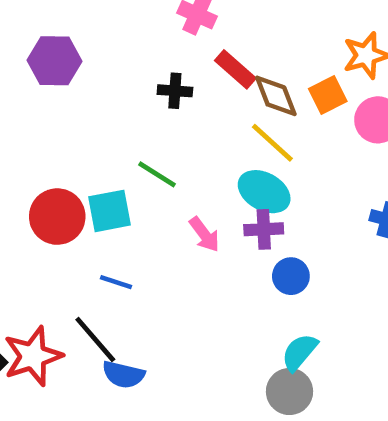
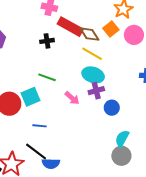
red rectangle: (235, 69) -> (70, 27), size x1.4

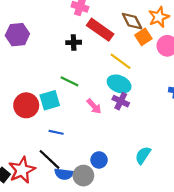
brown diamond: (89, 34) -> (132, 21), moved
purple cross: (96, 91) -> (121, 101), turned 35
blue circle: (112, 108) -> (99, 160), moved
gray circle: (121, 156) -> (83, 176), moved

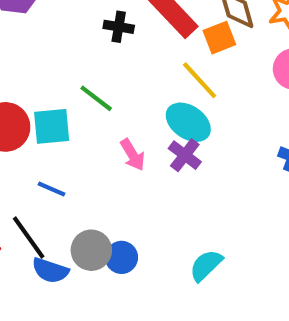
orange square: (143, 37) -> (219, 38), moved
gray circle: (83, 176) -> (91, 250), moved

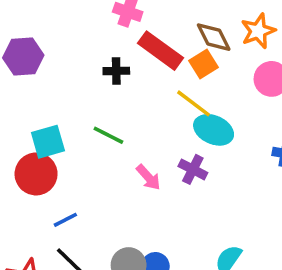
cyan ellipse: (188, 122) -> (214, 130), moved
cyan square: (52, 126) -> (48, 142), moved
blue line: (51, 189) -> (65, 220), moved, turned -40

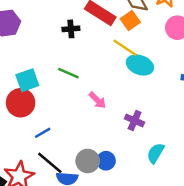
purple cross: (193, 169) -> (135, 120), moved

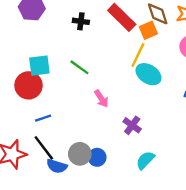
black cross: (71, 29) -> (81, 21), moved
yellow line: (125, 48) -> (138, 55), turned 70

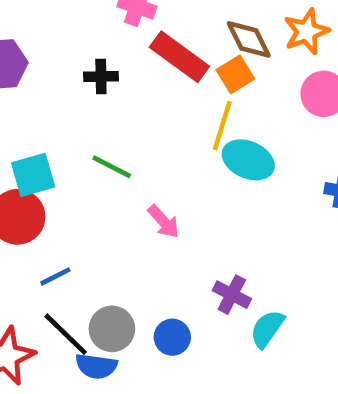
purple cross: (132, 125) -> (232, 295), moved
gray circle: (80, 154) -> (112, 329), moved

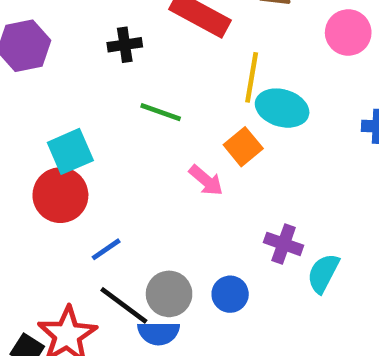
orange square: (235, 74) -> (243, 147), moved
green line: (112, 167) -> (161, 112), moved

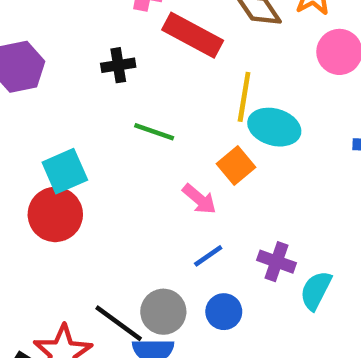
blue line: (106, 249) -> (208, 256), moved

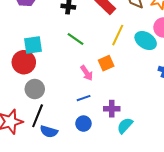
cyan ellipse: (274, 127) -> (146, 41), moved
purple cross: (277, 262) -> (112, 109), turned -35
gray circle: (163, 312) -> (35, 89), moved
black line: (119, 323) -> (38, 116), turned 60

